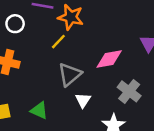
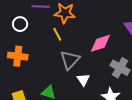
yellow line: (58, 42) -> (57, 34), turned -64

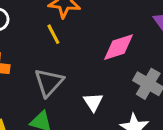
gray triangle: (70, 60) -> (49, 82), moved

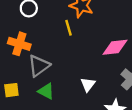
gray triangle: (49, 82) -> (39, 66), moved

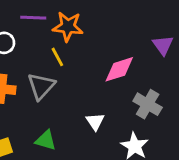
gray triangle: (39, 66) -> (41, 86), moved

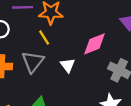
white triangle: (95, 122) -> (68, 65), moved

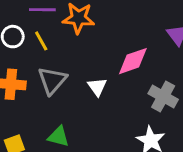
yellow line: (44, 37) -> (41, 41), moved

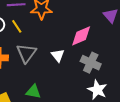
gray cross: (163, 97) -> (91, 63), moved

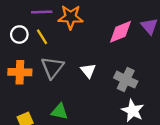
pink diamond: (81, 36) -> (121, 32), moved

